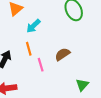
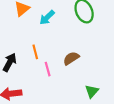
cyan arrow: (33, 26) -> (47, 17), moved

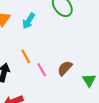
brown semicircle: (71, 58) -> (65, 68), moved

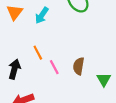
brown semicircle: (65, 68) -> (79, 66), turned -35

